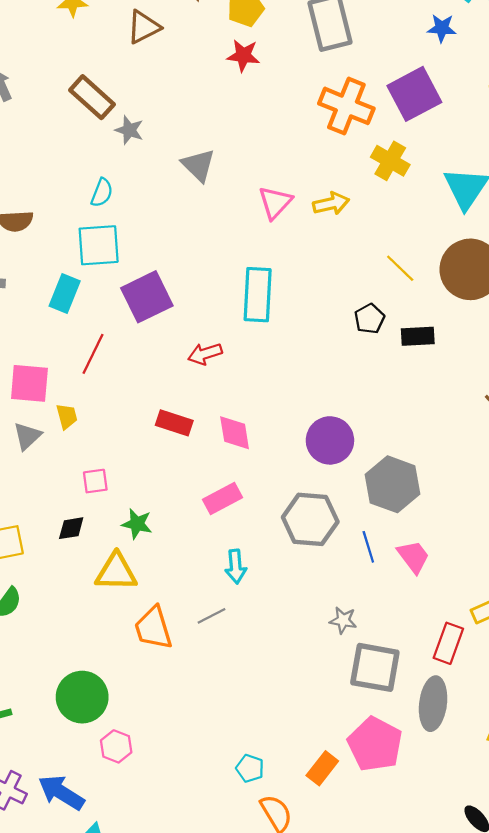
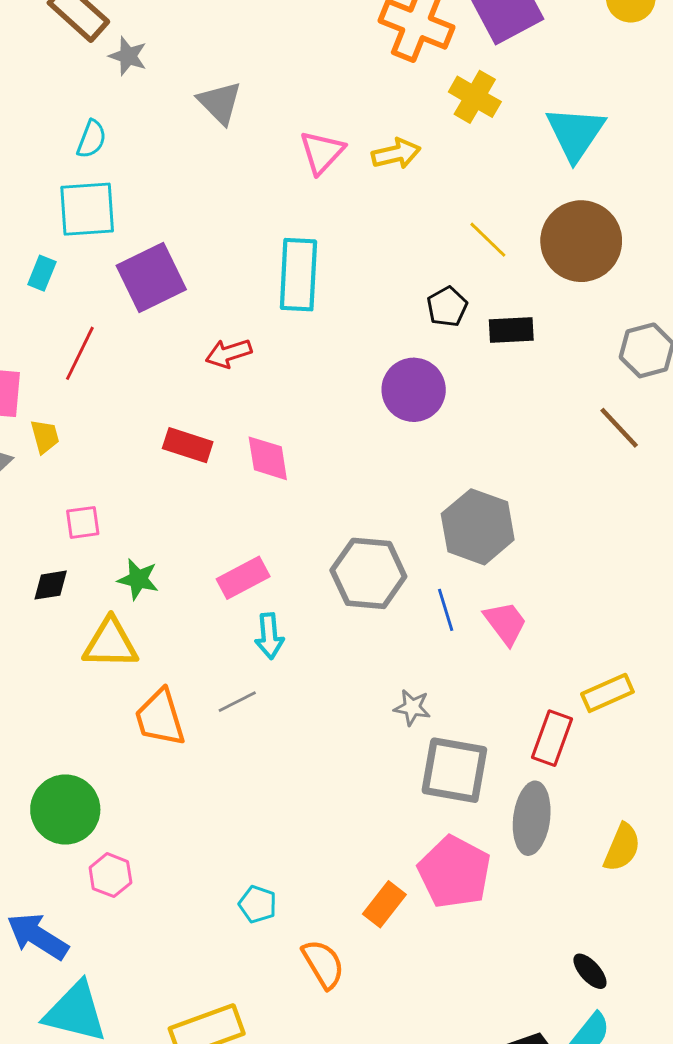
cyan rectangle: (65, 293) -> (42, 273), size x0.7
purple circle: (330, 440) -> (414, 390), moved
pink rectangle: (222, 499) -> (243, 578), moved
cyan pentagon: (250, 768) -> (258, 904), moved

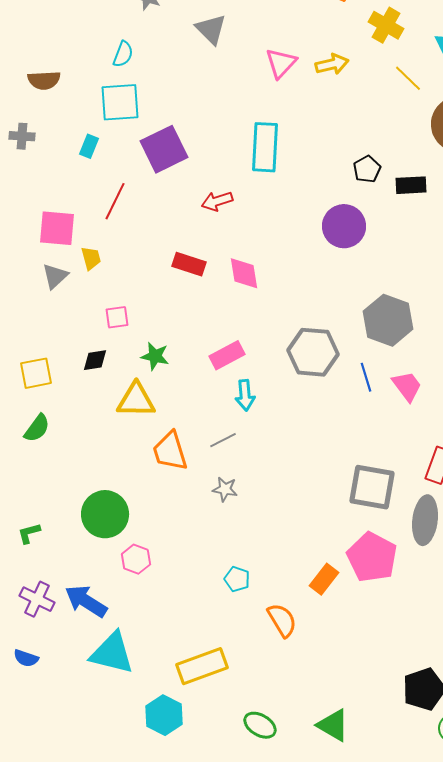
yellow line: (488, 240) -> (408, 78), moved
gray star: (412, 707) -> (225, 489), moved

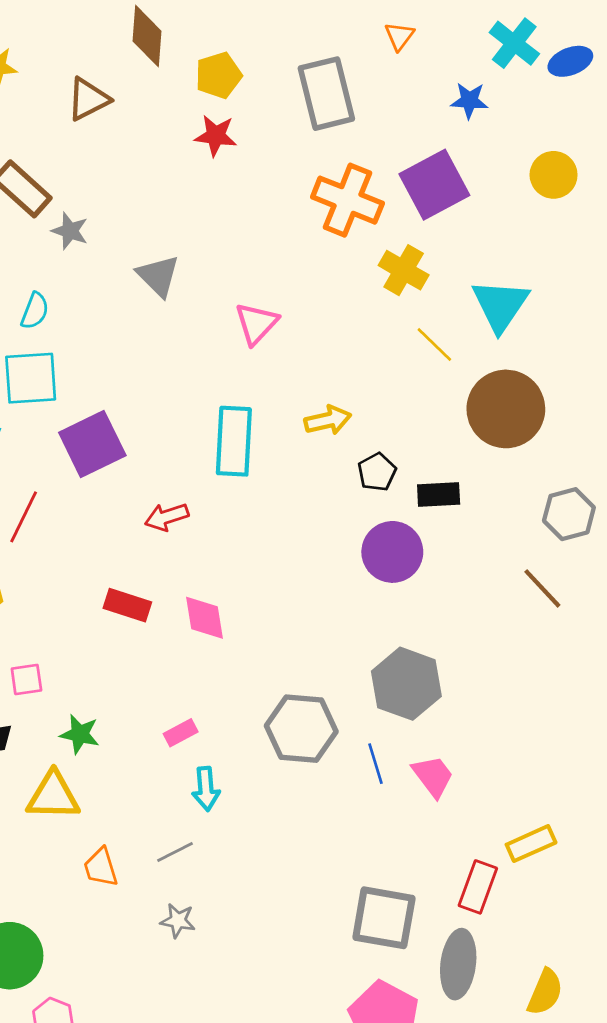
yellow arrow: (332, 64) -> (328, 420), moved
purple circle: (344, 226) -> (392, 552), moved
pink rectangle: (227, 355) -> (181, 733), size x0.7
orange trapezoid: (170, 451) -> (101, 867), size x0.7

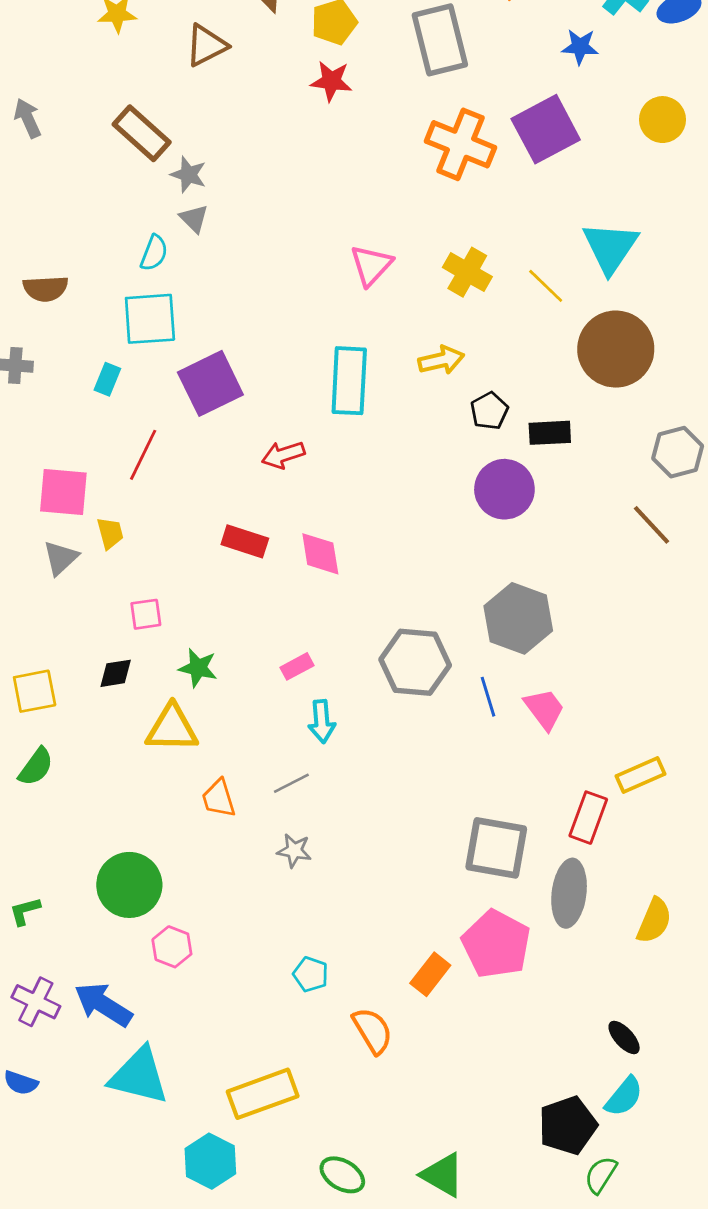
yellow cross: (404, 270) -> (467, 272), moved
gray triangle: (158, 276) -> (194, 219), moved, size x0.7

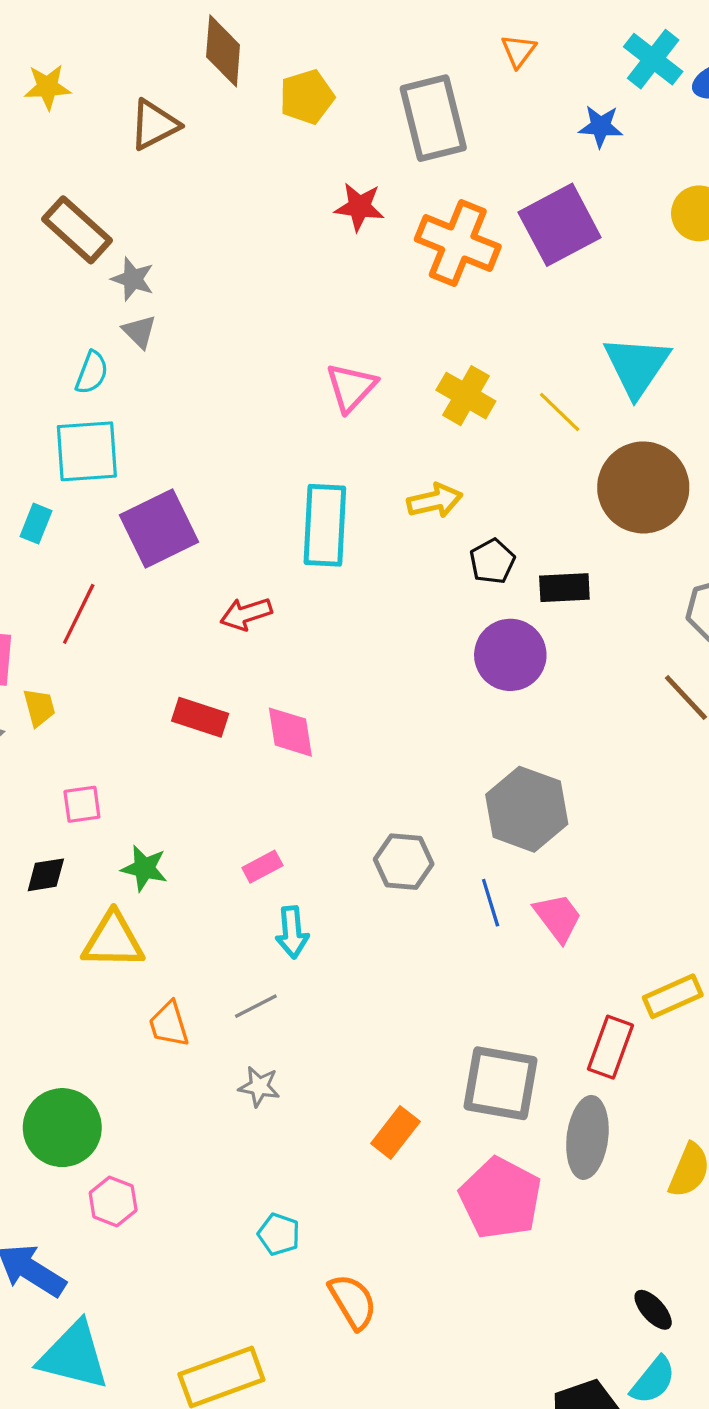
red star: (331, 81) -> (359, 207), moved
gray hexagon: (415, 662) -> (404, 862), size x0.7
orange rectangle: (430, 974) -> (395, 1133), moved

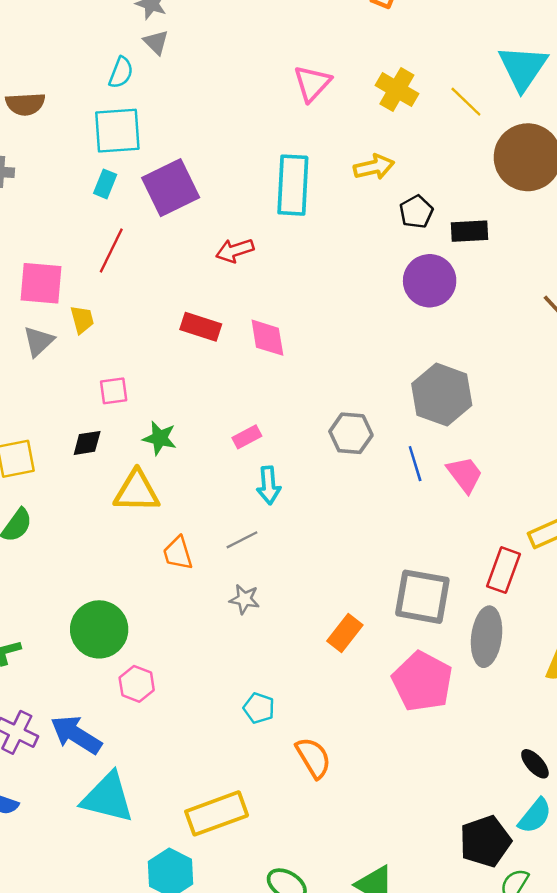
cyan rectangle: (36, 524) -> (105, 184), moved

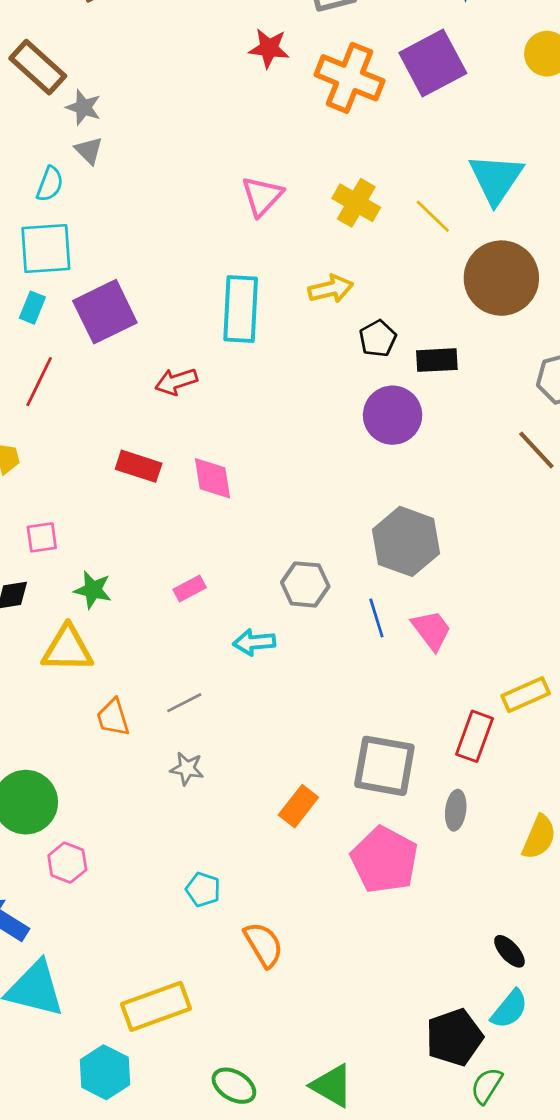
cyan arrow: (269, 485) -> (254, 642), moved, turned 90
gray ellipse: (487, 637) -> (456, 810), size x0.6

